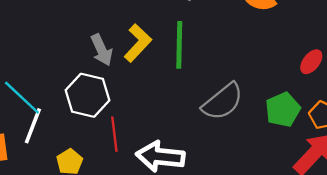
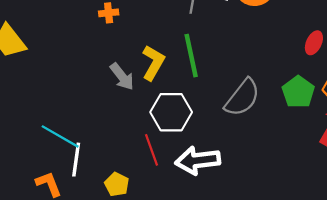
white hexagon: (88, 95) -> (171, 112), moved

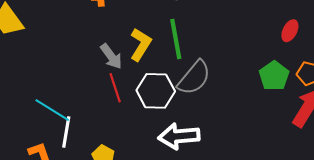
gray semicircle: (242, 98) -> (194, 78), moved
red line: (151, 150) -> (115, 88), moved

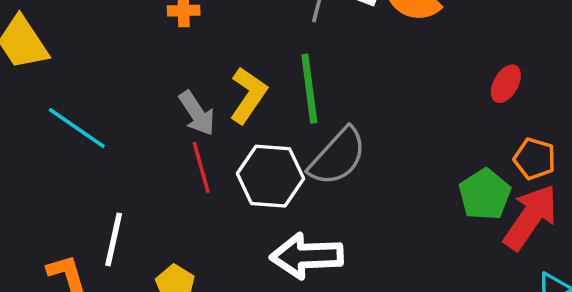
green pentagon: (274, 76) -> (485, 194), moved
cyan line: (52, 110) -> (77, 128), moved

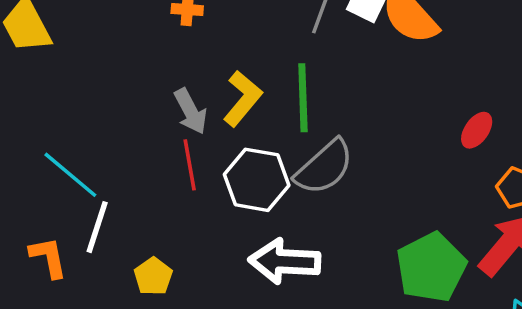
red ellipse: (506, 84) -> (477, 130), moved
cyan line: (77, 128) -> (70, 175), moved
green pentagon: (485, 194) -> (431, 267), moved, size x1.4

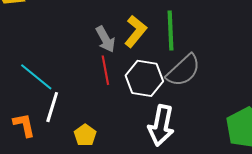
white arrow: (285, 261) -> (161, 125), turned -81

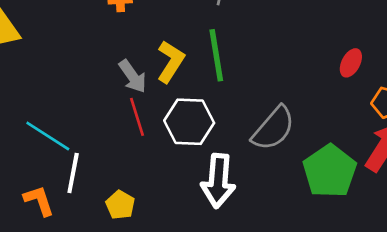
gray semicircle: (183, 70) -> (273, 128), moved

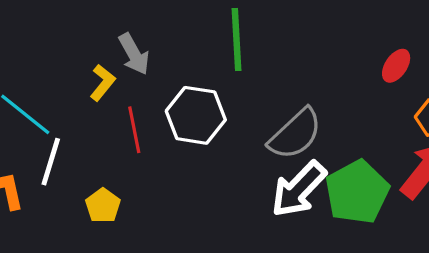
yellow L-shape: (171, 62) -> (103, 83), moved, size x0.7
red line: (137, 117) -> (134, 130), moved
white arrow: (218, 181) -> (299, 189), moved, turned 33

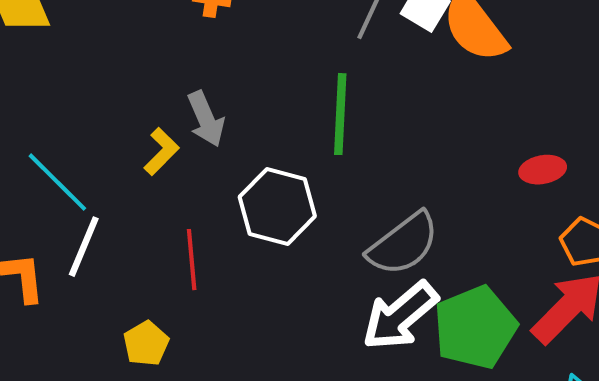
red ellipse: (396, 66) -> (543, 170), turned 40
red line: (134, 130) -> (192, 260), moved
yellow pentagon: (103, 206) -> (146, 343), moved

